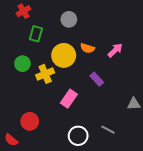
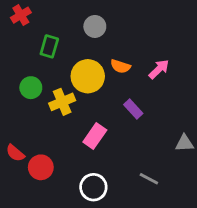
red cross: (24, 11) -> (21, 15), moved
white circle: (78, 136) -> (93, 187), moved
red semicircle: (11, 140) -> (15, 153), moved

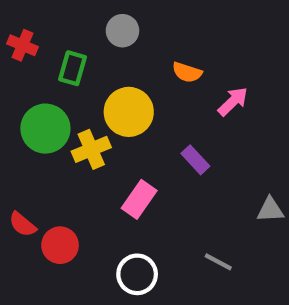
red cross: (21, 15) -> (23, 45), moved, turned -36
gray circle: (95, 26) -> (122, 31), moved
orange semicircle: (120, 66) -> (187, 72), moved
green circle: (31, 88) -> (45, 129), size x1.5

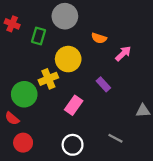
gray circle: (122, 31) -> (65, 16), size x1.5
green circle: (45, 129) -> (24, 94), moved
red circle: (60, 245) -> (23, 143), moved

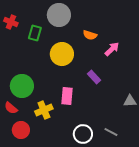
yellow cross: (48, 79) -> (44, 110), moved
pink rectangle: (74, 105) -> (67, 96), turned -30
gray line: (115, 138) -> (111, 132), moved
white circle: (73, 145) -> (83, 134), moved

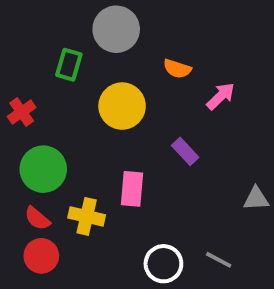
red cross: (11, 22) -> (22, 112), moved, turned 32
red semicircle: (11, 108) -> (37, 218), moved
yellow cross: (44, 110) -> (87, 216), turned 36

